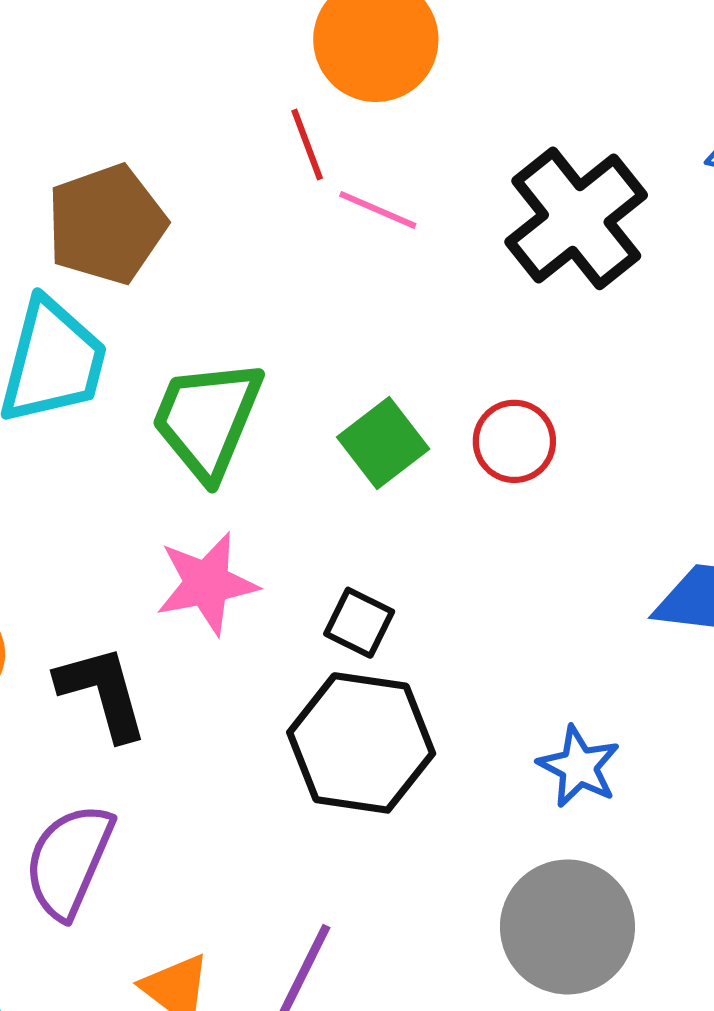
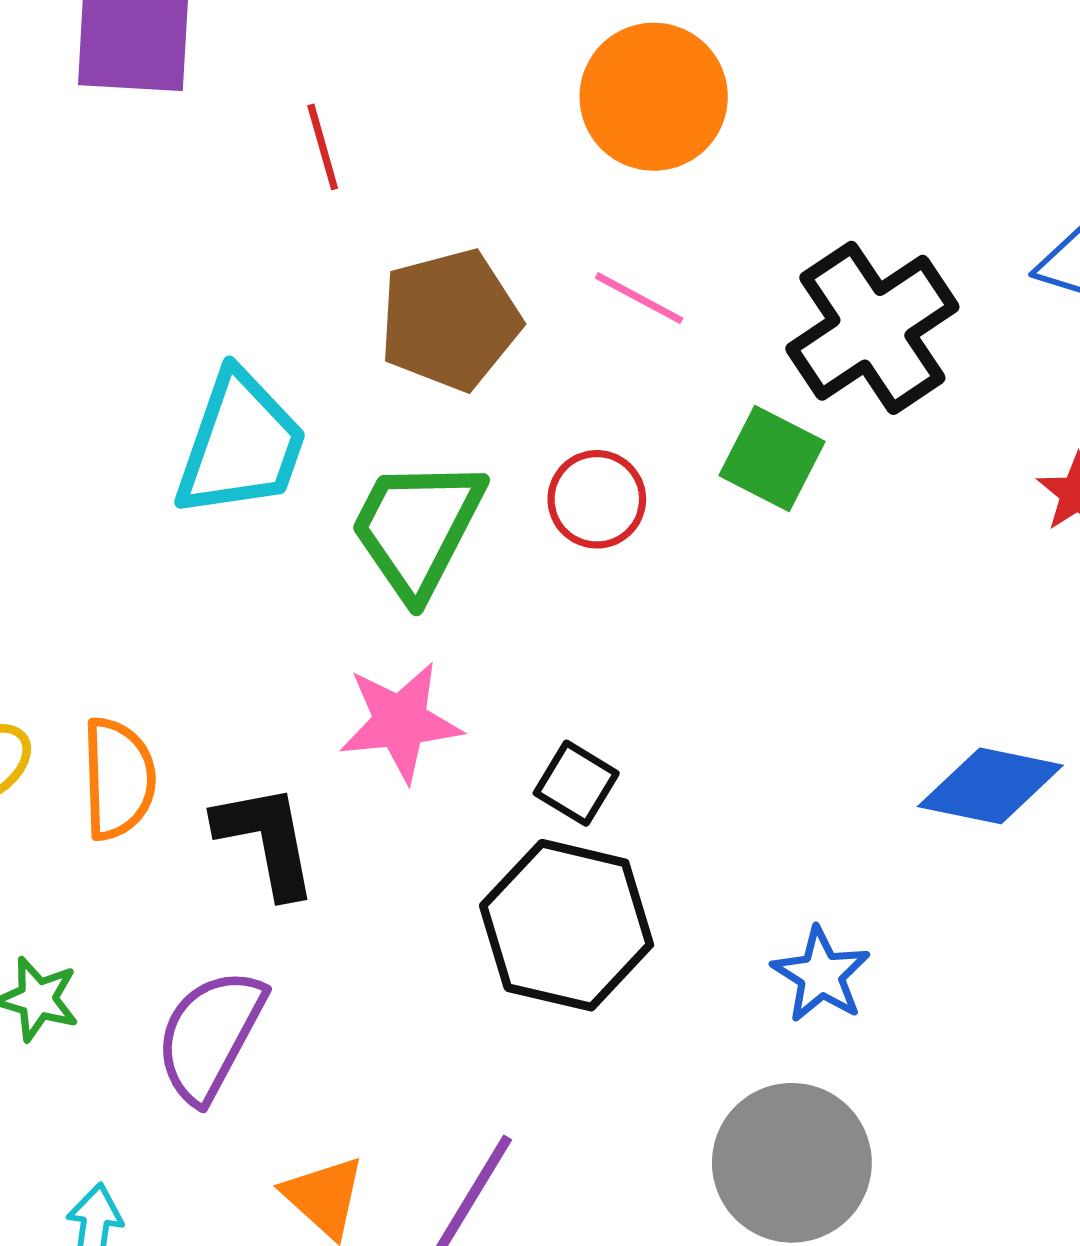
red line: (307, 144) -> (323, 147), moved
brown pentagon: (106, 224) -> (450, 320), moved
red circle: (514, 441) -> (597, 499), moved
green square: (383, 443) -> (772, 458), moved, turned -30

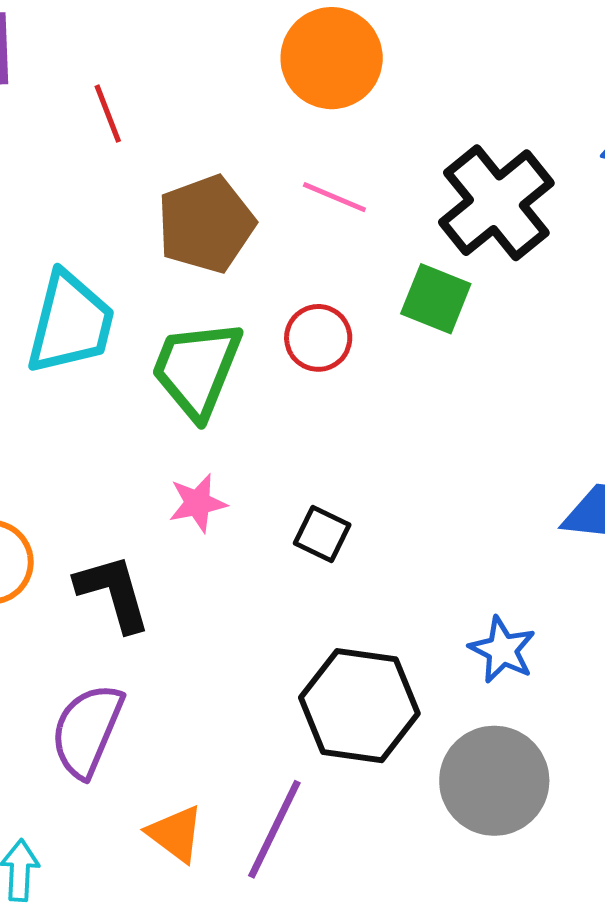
pink star: (400, 722) -> (198, 503), size x0.7
black hexagon: (567, 925) -> (359, 706), moved

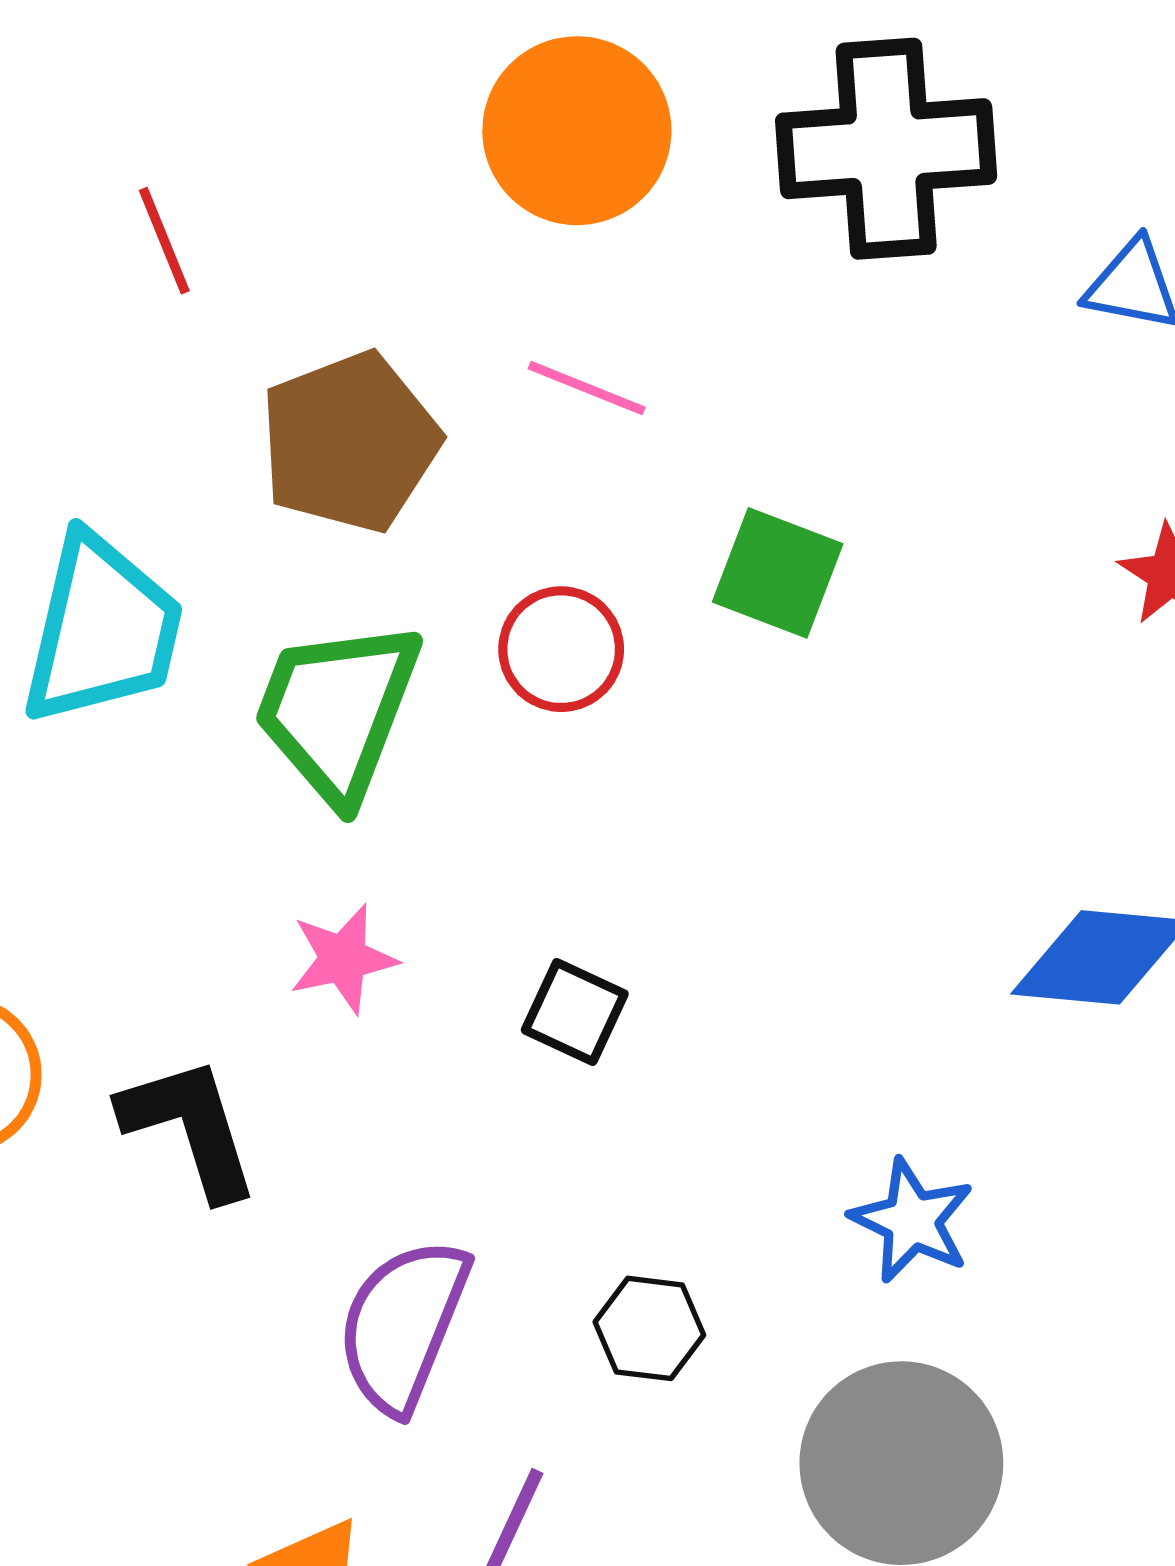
black cross: (496, 203) -> (886, 149), moved, turned 36
black hexagon: (359, 706) -> (649, 1328), size x0.5
purple semicircle: (87, 730) -> (403, 1325), moved

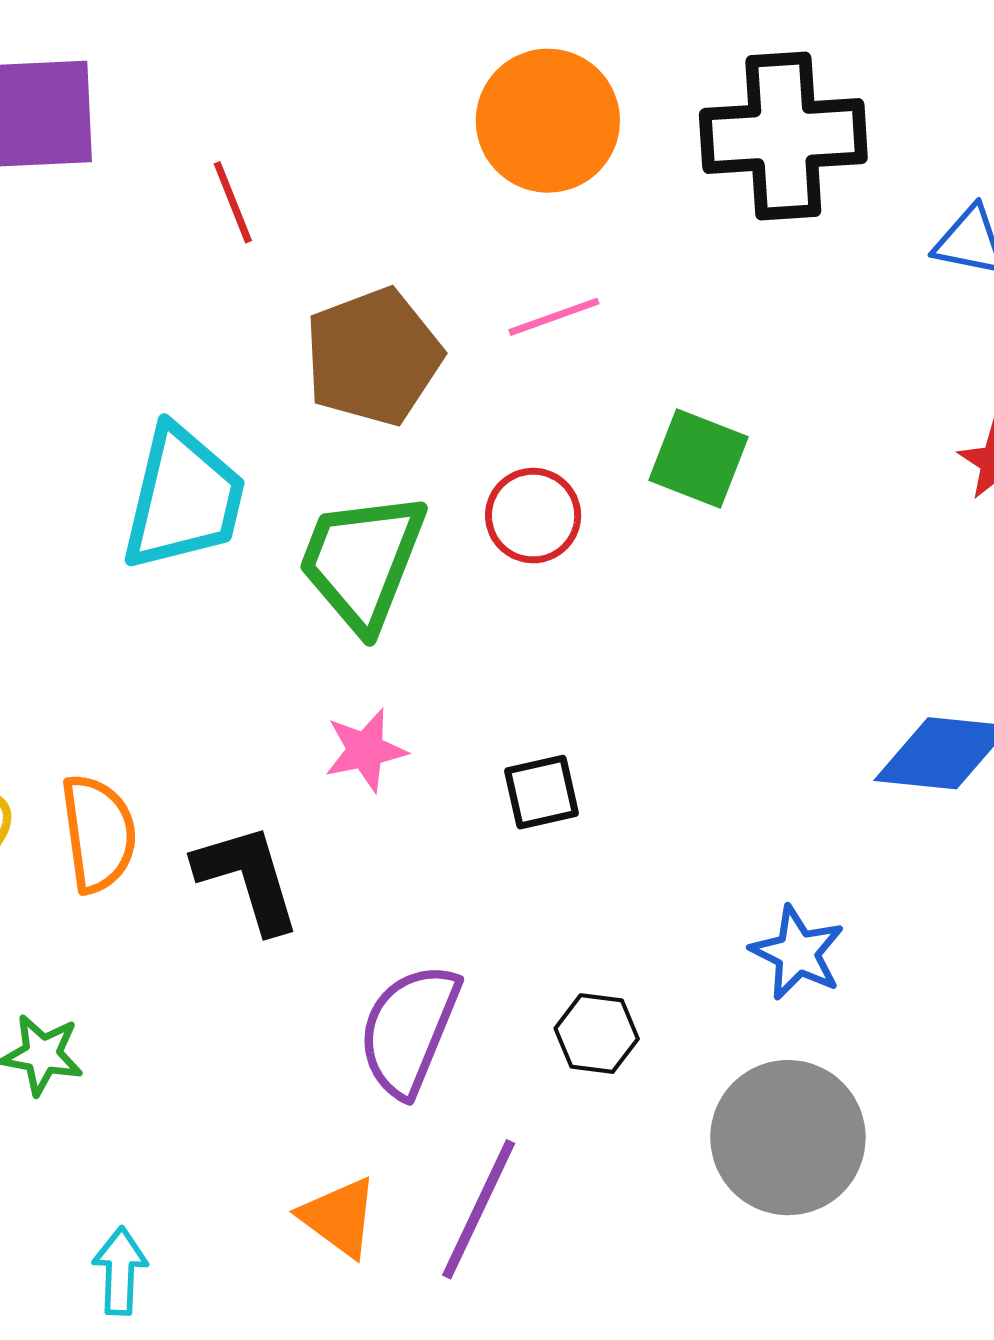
pink line: (587, 388) -> (554, 317), turned -42
black square: (575, 1012) -> (542, 792), turned -38

